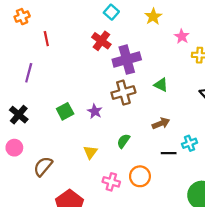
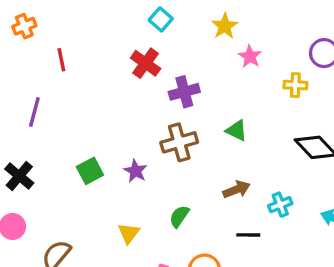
pink star: (182, 36) -> (250, 56), moved
purple cross: (127, 60) -> (184, 92), size x0.7
cyan cross: (190, 143) -> (280, 205), moved

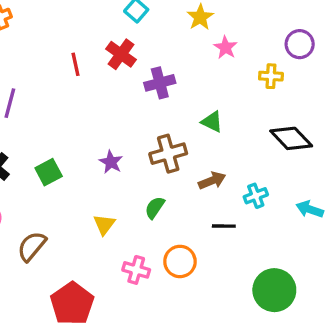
red line: (61, 60) -> (76, 64), moved
brown cross: (179, 142) -> (168, 154), moved
green square: (90, 171) -> (49, 172), moved

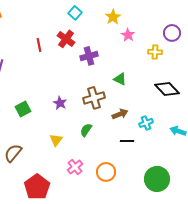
orange circle: (180, 261) -> (106, 172), moved
pink cross: (136, 270) -> (75, 167), turned 35

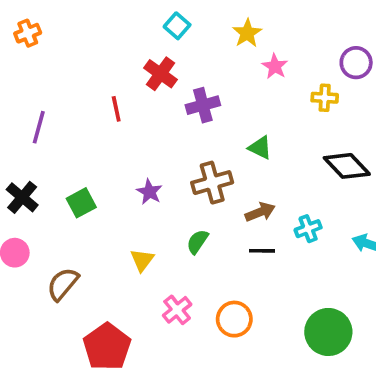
red line: (39, 45) -> (116, 109), moved
black line: (127, 141) -> (262, 251), moved

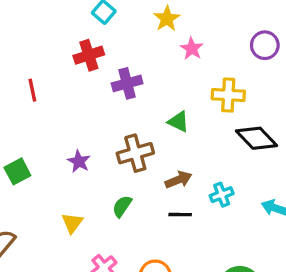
red cross: (160, 74) -> (89, 55), turned 36
yellow cross: (325, 98) -> (228, 95), moved, size x1.4
red line: (116, 109) -> (32, 90), moved

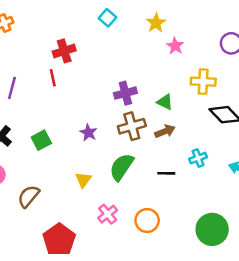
red cross: (89, 55) -> (64, 51), moved
purple cross: (127, 83) -> (125, 93), moved
brown arrow: (178, 180) -> (165, 131), moved
green semicircle: (122, 206) -> (122, 167), size x1.6

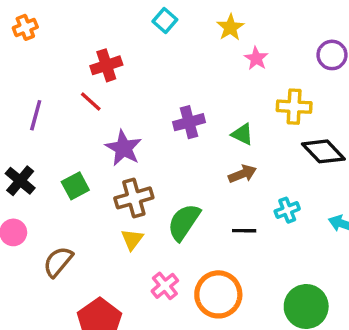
red line: (53, 78) -> (91, 101), turned -36
brown cross: (132, 126) -> (134, 198), moved
purple star: (88, 133) -> (124, 148), moved, size x1.5
orange circle: (147, 220) -> (218, 294), size x1.4

